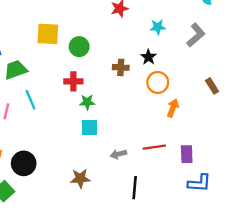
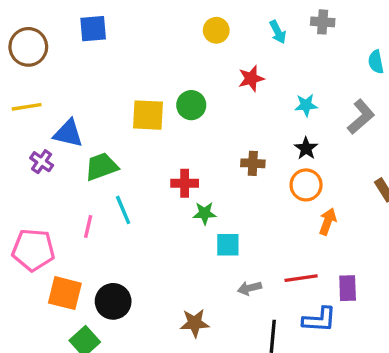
green circle: (79, 47) -> (191, 105), moved
black star: (148, 57) -> (306, 148), moved
cyan square: (90, 128) -> (228, 245), moved
blue L-shape: (199, 183) -> (319, 320), moved

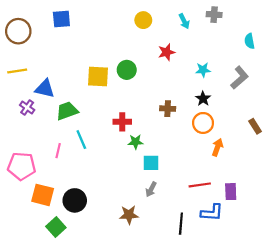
gray arrow: (249, 288) -> (151, 189), moved, turned -48

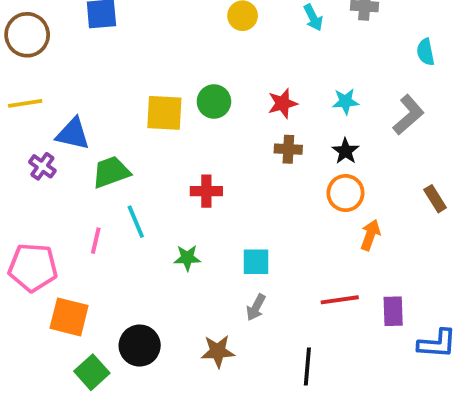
red star: (167, 52) -> (283, 103), moved
brown cross: (168, 109) -> (288, 149), moved
green star: (136, 142) -> (187, 258), moved
black circle: (75, 200) -> (140, 346), moved
blue L-shape: (212, 213) -> (437, 344), moved

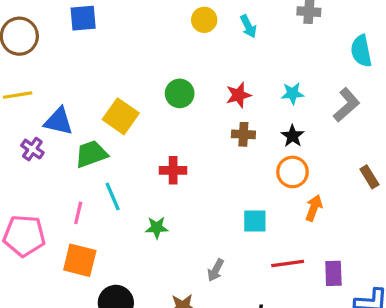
cyan arrow: (313, 18) -> (248, 26), moved
cyan semicircle: (426, 52) -> (361, 51), size x1.4
yellow square: (164, 113) -> (121, 116), moved, turned 32
cyan square: (256, 262) -> (255, 221), moved
orange square: (69, 317) -> (80, 260), moved

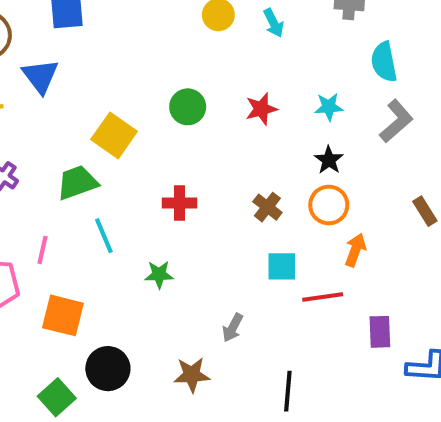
cyan semicircle: (361, 51) -> (384, 62), moved
blue triangle: (59, 121) -> (40, 76), moved, turned 40
brown cross: (243, 134) -> (267, 207), moved, turned 35
pink line: (78, 213) -> (42, 250), moved
red line: (288, 264) -> (323, 297), moved

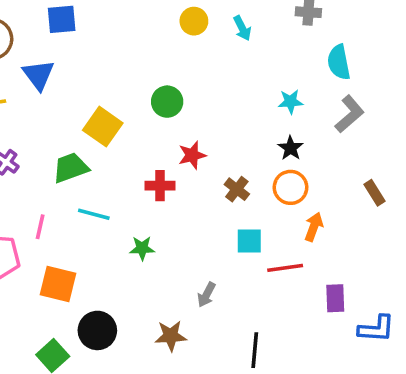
red star: (261, 109) -> (192, 155), moved
cyan line: (104, 236) -> (94, 214), turned -52

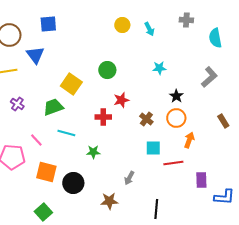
cyan semicircle: (339, 62) -> (215, 38), moved
cyan star: (290, 102) -> (159, 68), moved
pink line: (40, 227) -> (36, 140), turned -56
black circle: (97, 330) -> (73, 183), moved

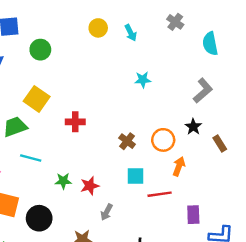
gray cross: (186, 20) -> (175, 22), turned 32
green circle: (107, 70) -> (40, 50), moved
black star: (176, 96) -> (193, 127), moved
red star: (121, 100) -> (90, 186), moved
red cross: (103, 117) -> (75, 122), moved

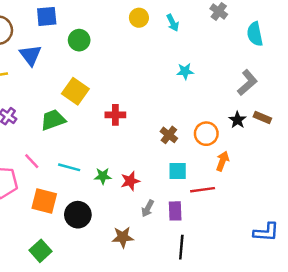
brown rectangle: (220, 144) -> (262, 117), moved, turned -35
cyan line: (31, 158) -> (69, 167), moved
purple rectangle: (193, 215) -> (175, 211), moved

